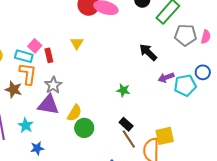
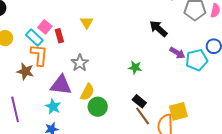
cyan rectangle: (24, 56) -> (34, 38), turned 30
purple arrow: (166, 77) -> (177, 53), turned -126
gray star: (53, 85) -> (80, 63), moved
cyan star: (26, 125) -> (53, 107), moved

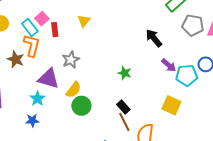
yellow square: (178, 111) -> (171, 105), moved, turned 30

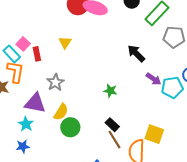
yellow square: (171, 105) -> (154, 134), moved

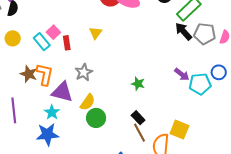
black arrow: (136, 53) -> (183, 31), moved
orange L-shape: (15, 72) -> (45, 74), moved
blue star: (23, 146) -> (47, 134), size x1.6

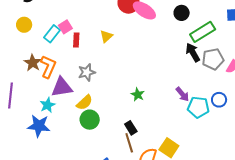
gray pentagon: (205, 34) -> (213, 59), turned -30
cyan rectangle: (42, 42) -> (52, 34), turned 66
purple triangle: (62, 92) -> (62, 87), turned -35

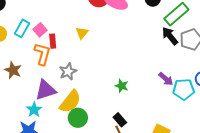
cyan rectangle: (52, 34) -> (22, 28), moved
orange L-shape: (48, 67) -> (42, 54), moved
yellow semicircle: (84, 102) -> (70, 102), size x1.4

